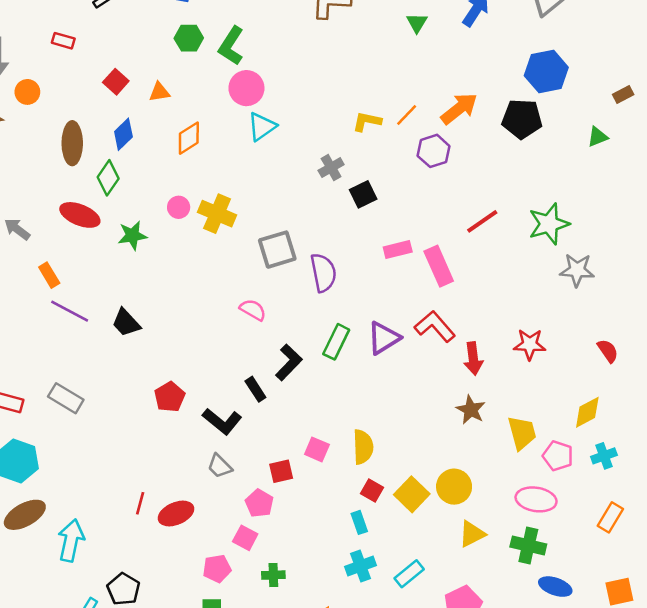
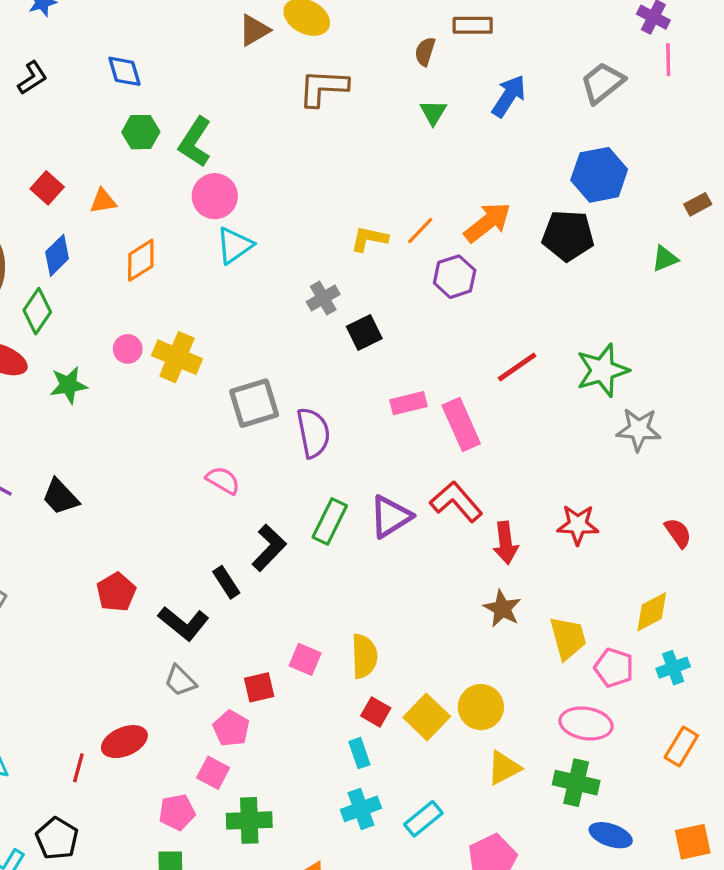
red line: (140, 503) -> (78, 768), moved
green cross: (273, 575) -> (249, 820), size x1.5

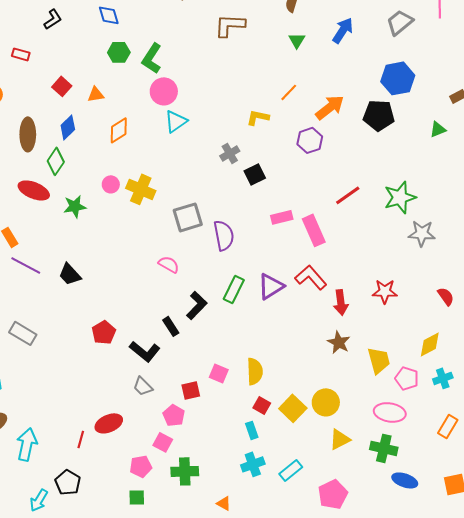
orange line: (420, 231) -> (289, 92), moved

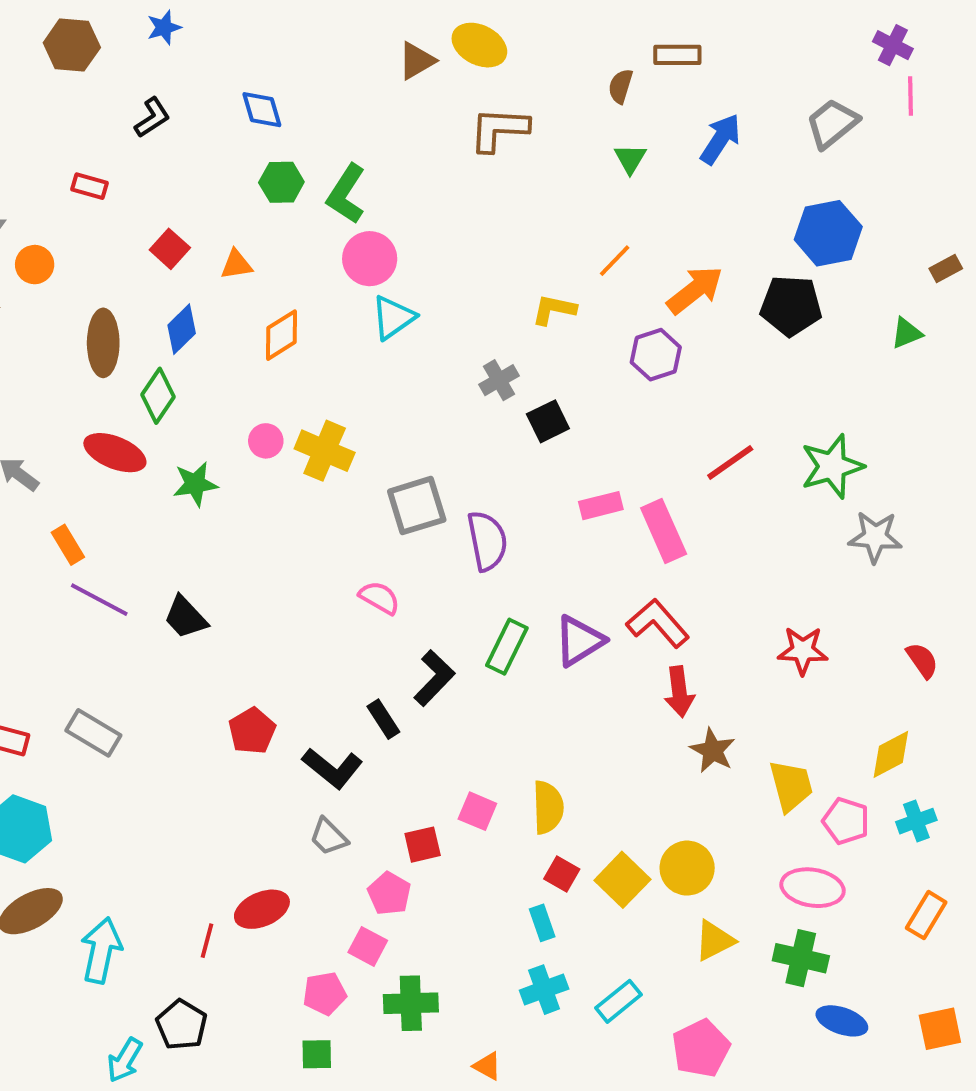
red arrow: (341, 302) -> (679, 692), moved

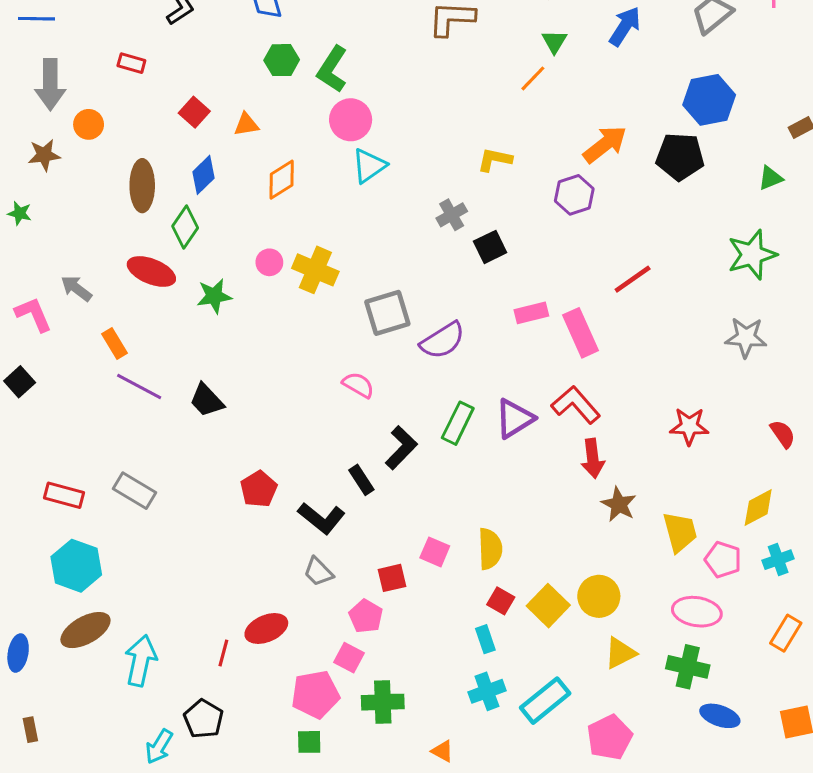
orange line: (615, 261) -> (533, 78), moved
green star: (832, 466) -> (752, 255), moved
purple semicircle: (487, 541) -> (443, 340), turned 69
pink pentagon: (325, 993) -> (315, 694), size x1.4
cyan rectangle: (619, 1001) -> (545, 701), size x1.4

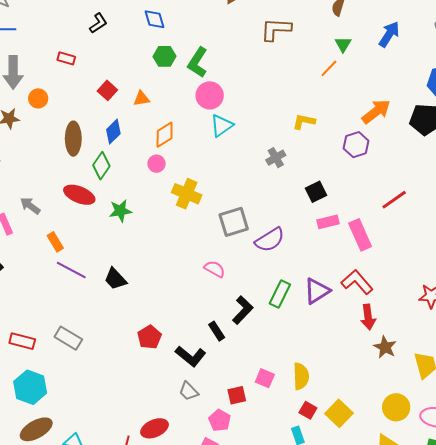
black square: (490, 247) -> (316, 192), moved
pink circle: (269, 262) -> (157, 164), moved
yellow circle: (599, 596) -> (396, 407), moved

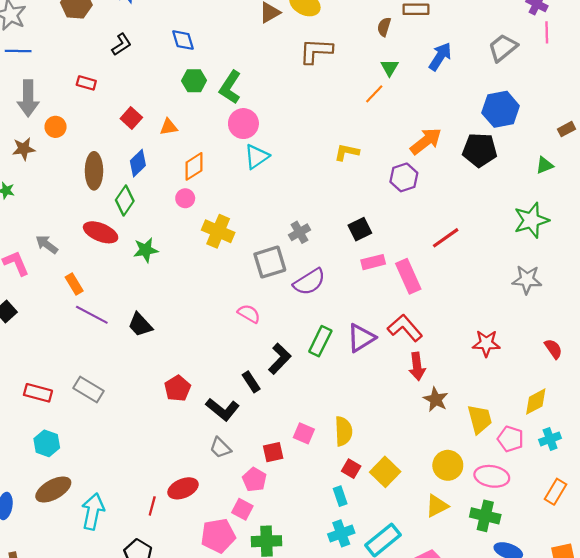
gray cross: (276, 158) -> (299, 232), moved
cyan hexagon: (30, 387) -> (47, 443), size x0.7

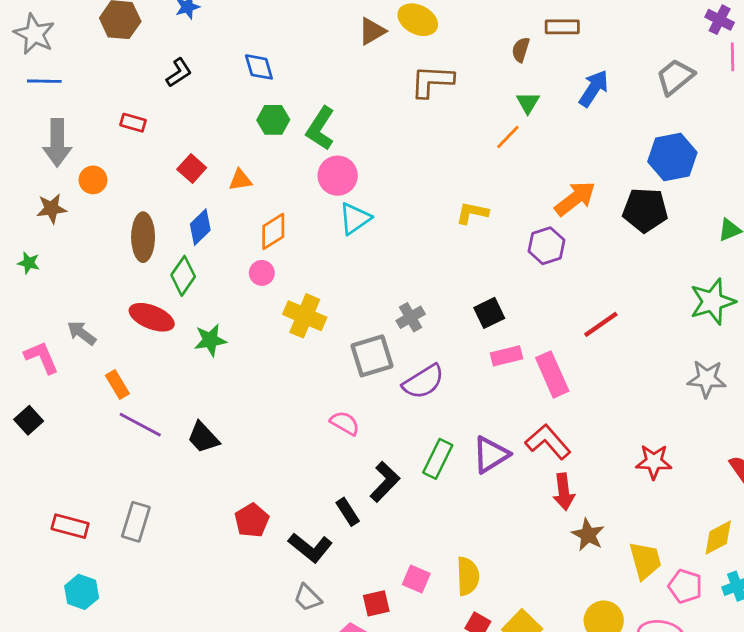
gray rectangle: (88, 389) -> (136, 522), turned 76

